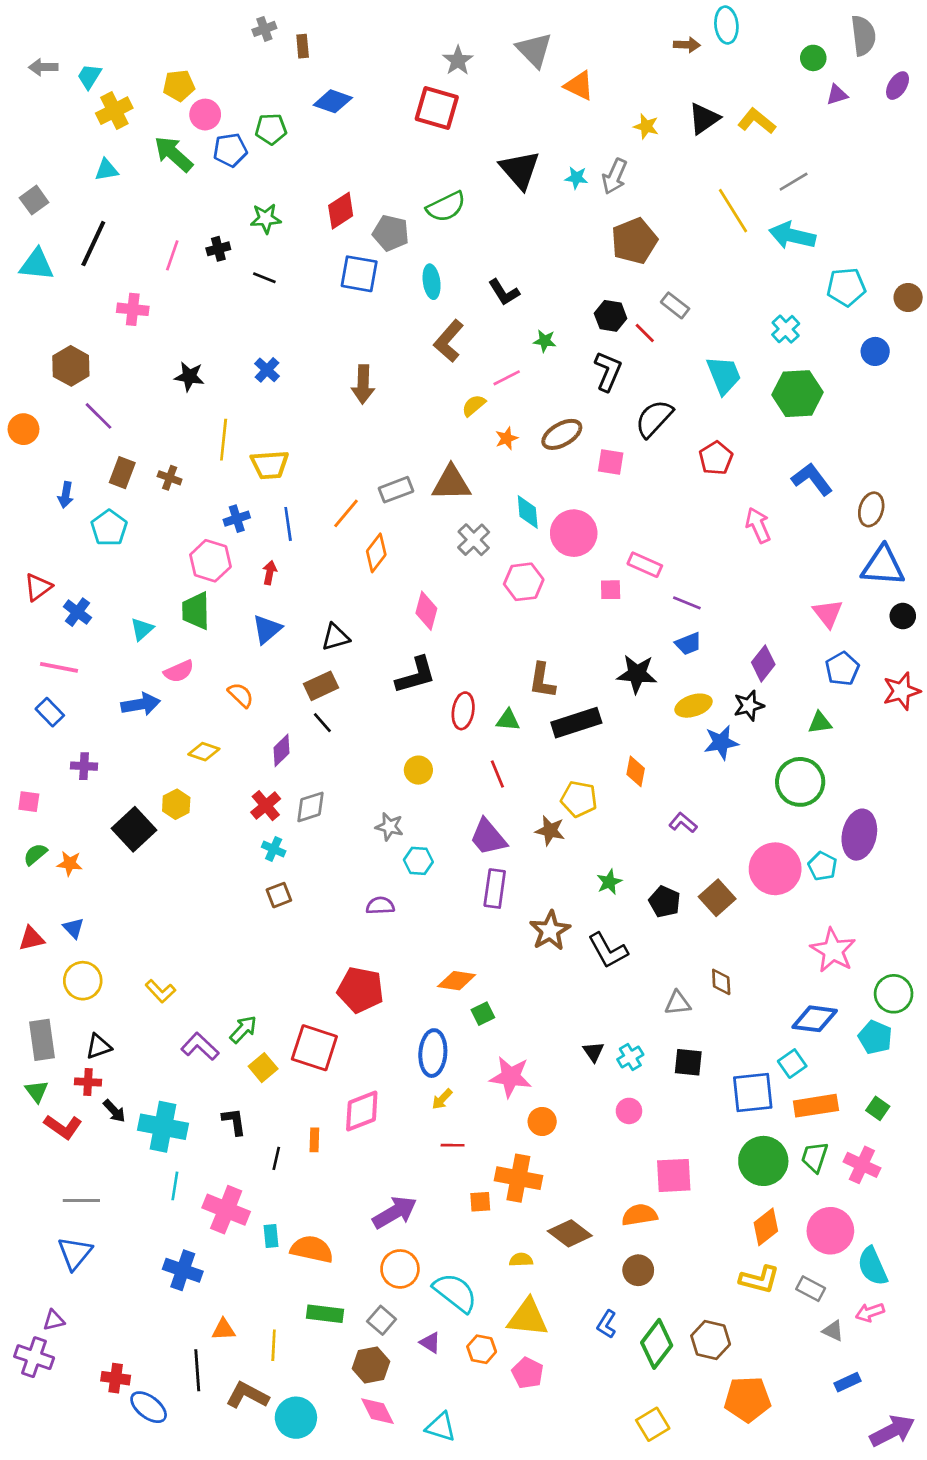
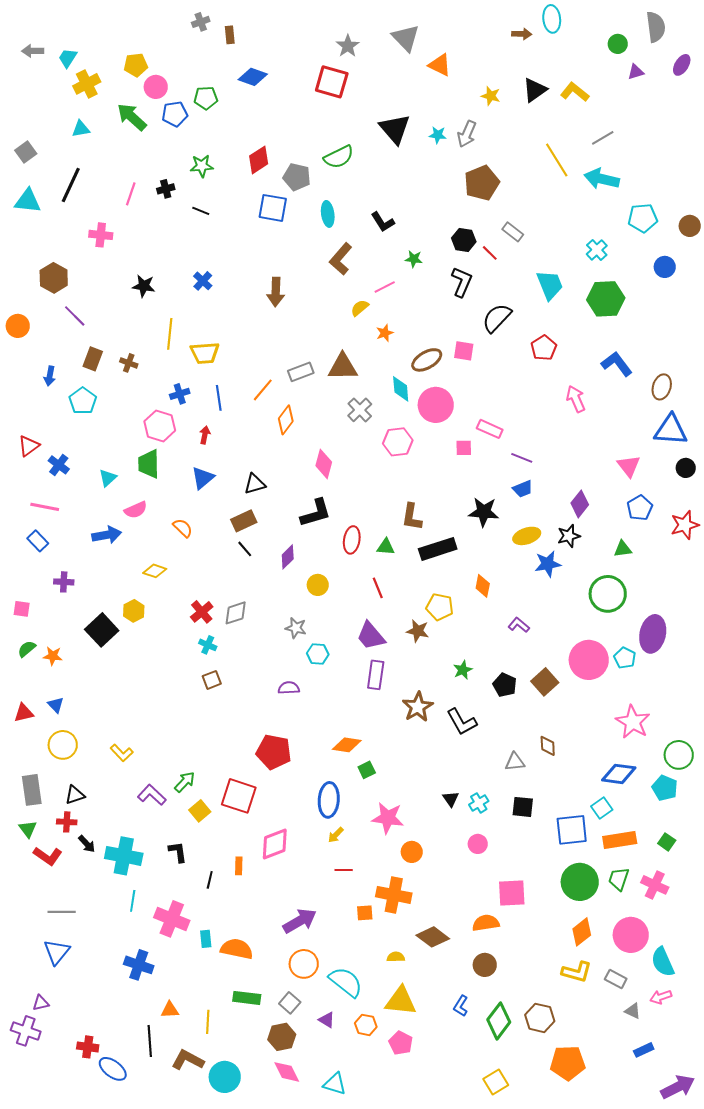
brown ellipse: (562, 434) -> (427, 360), moved
purple diamond: (281, 750) -> (288, 557), moved

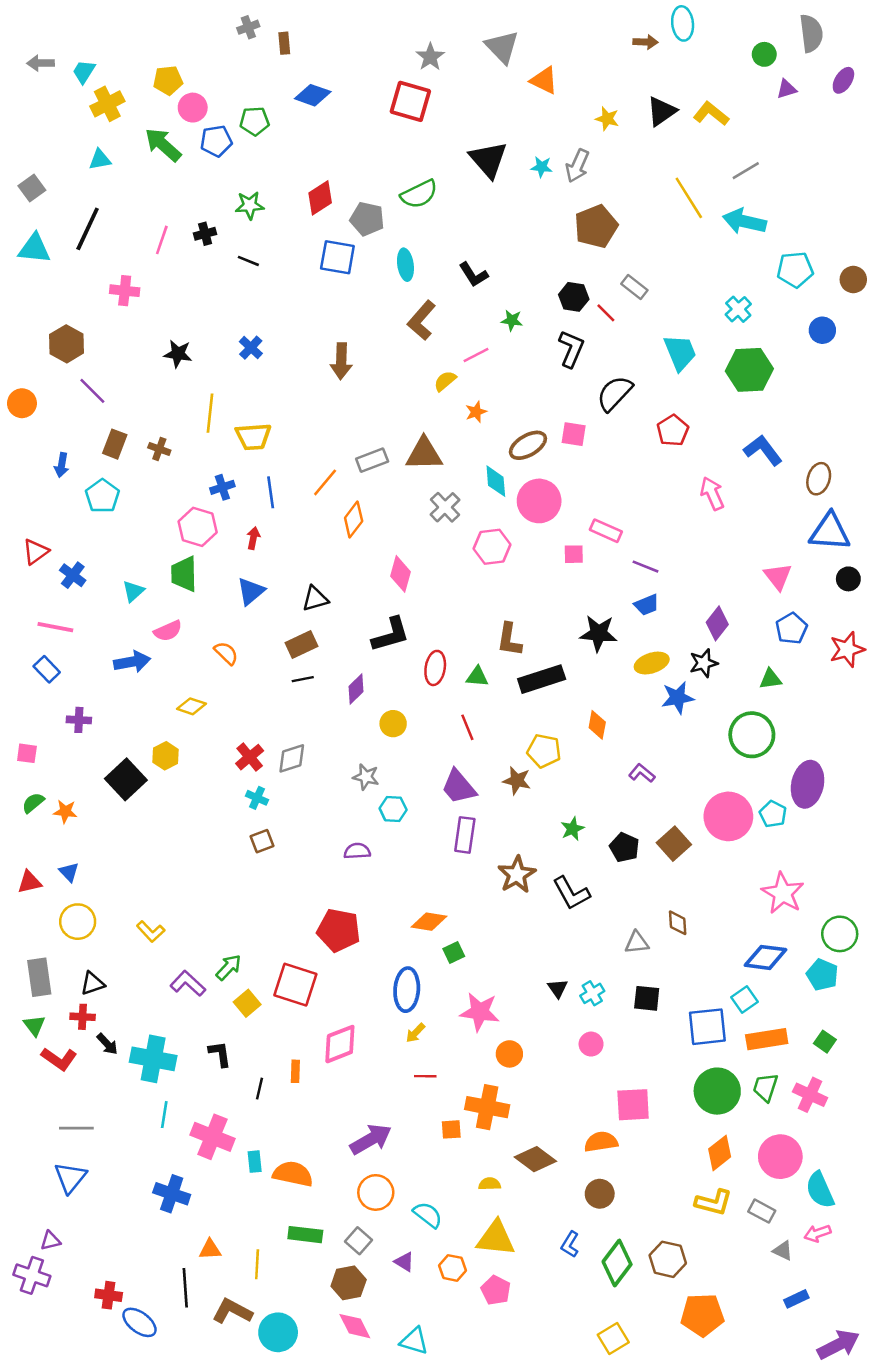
black line: (245, 549) -> (303, 679), turned -60
cyan semicircle: (346, 982) -> (428, 1215), size x0.7

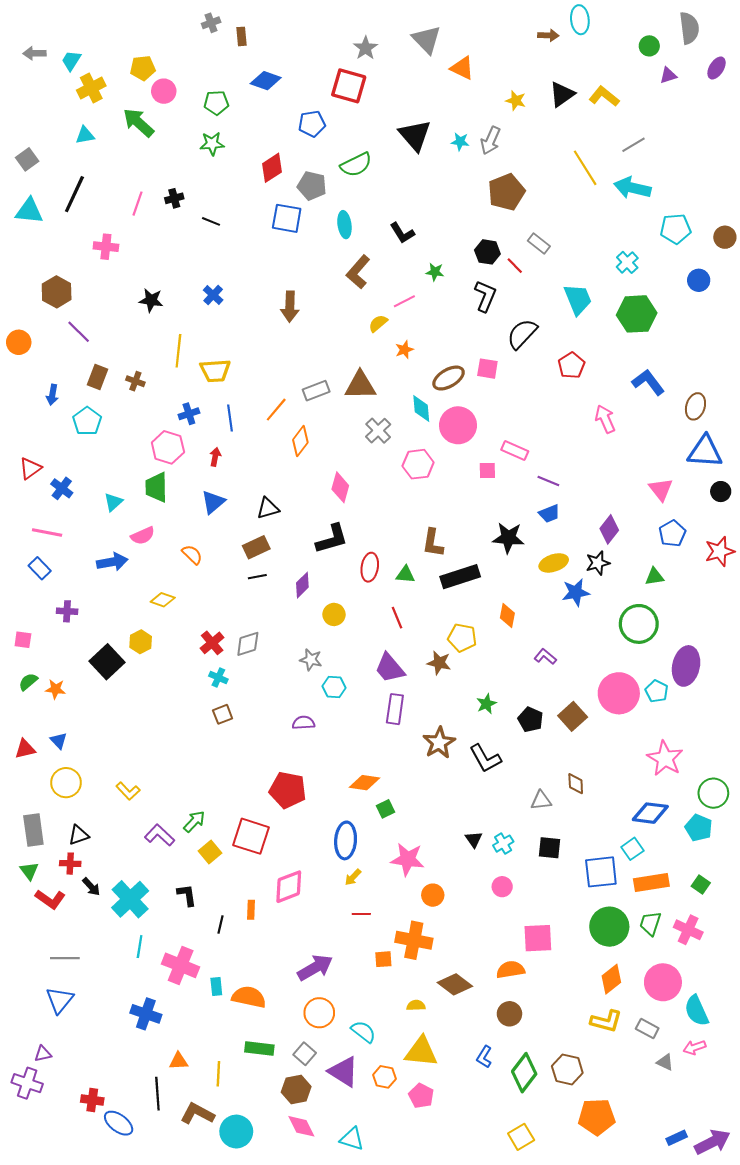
blue pentagon: (216, 141) -> (312, 124), moved
green star: (250, 205) -> (212, 144), moved
cyan cross: (153, 1059) -> (130, 899), turned 36
purple triangle: (404, 1262) -> (343, 1072), size x1.8
blue rectangle: (796, 1299) -> (677, 1138), moved

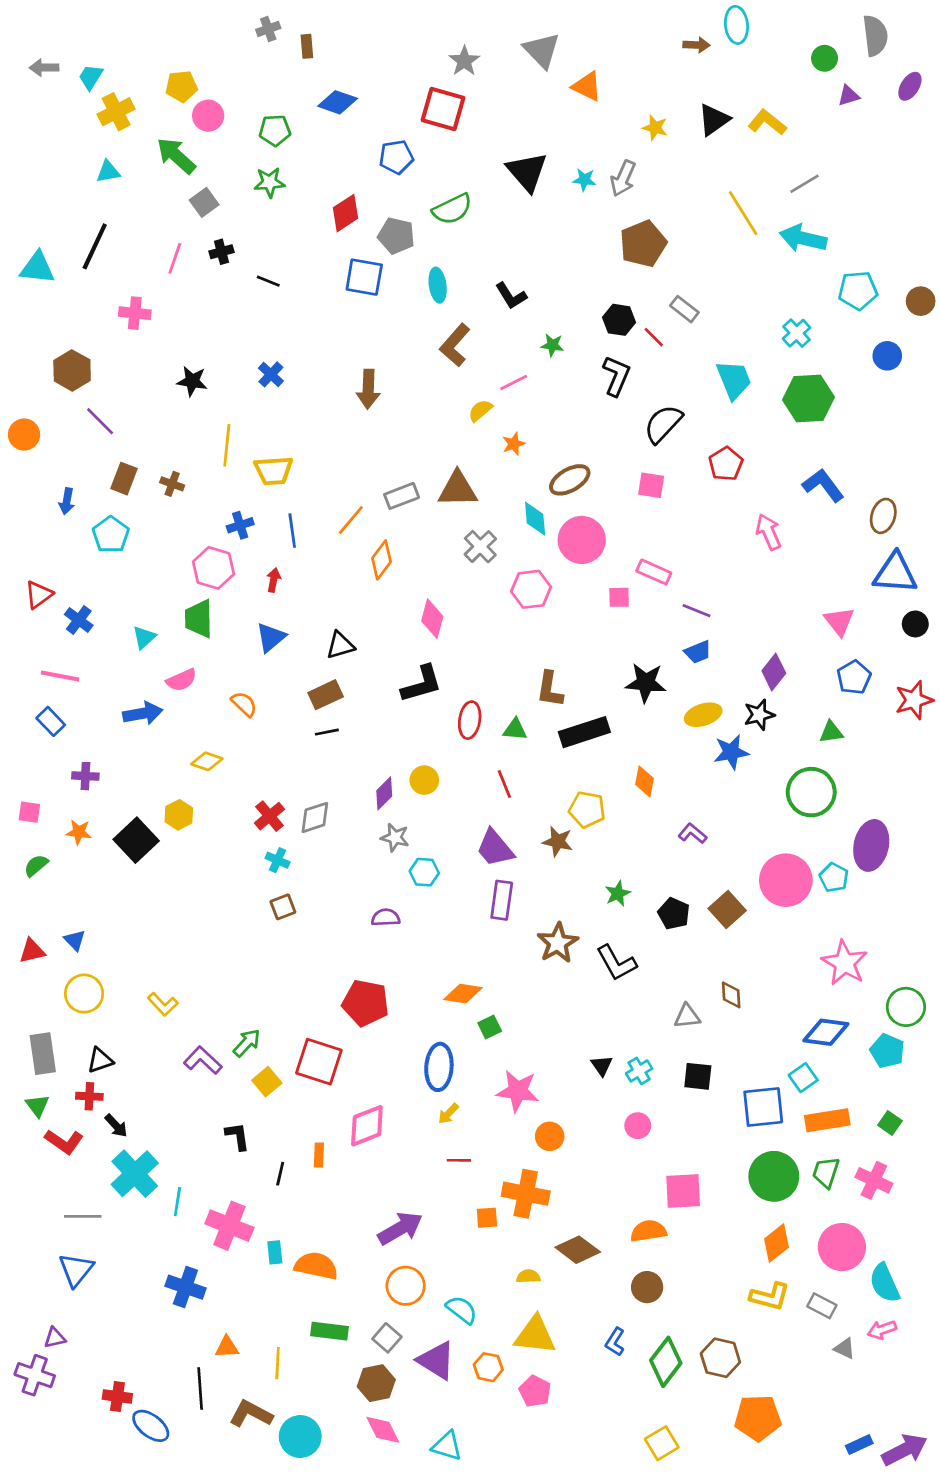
gray square: (27, 159) -> (204, 202), moved
pink square: (487, 369) -> (651, 485), moved
purple diamond: (302, 585) -> (384, 793), moved
orange star: (55, 689) -> (79, 832), moved
cyan cross: (130, 899) -> (135, 1174), moved

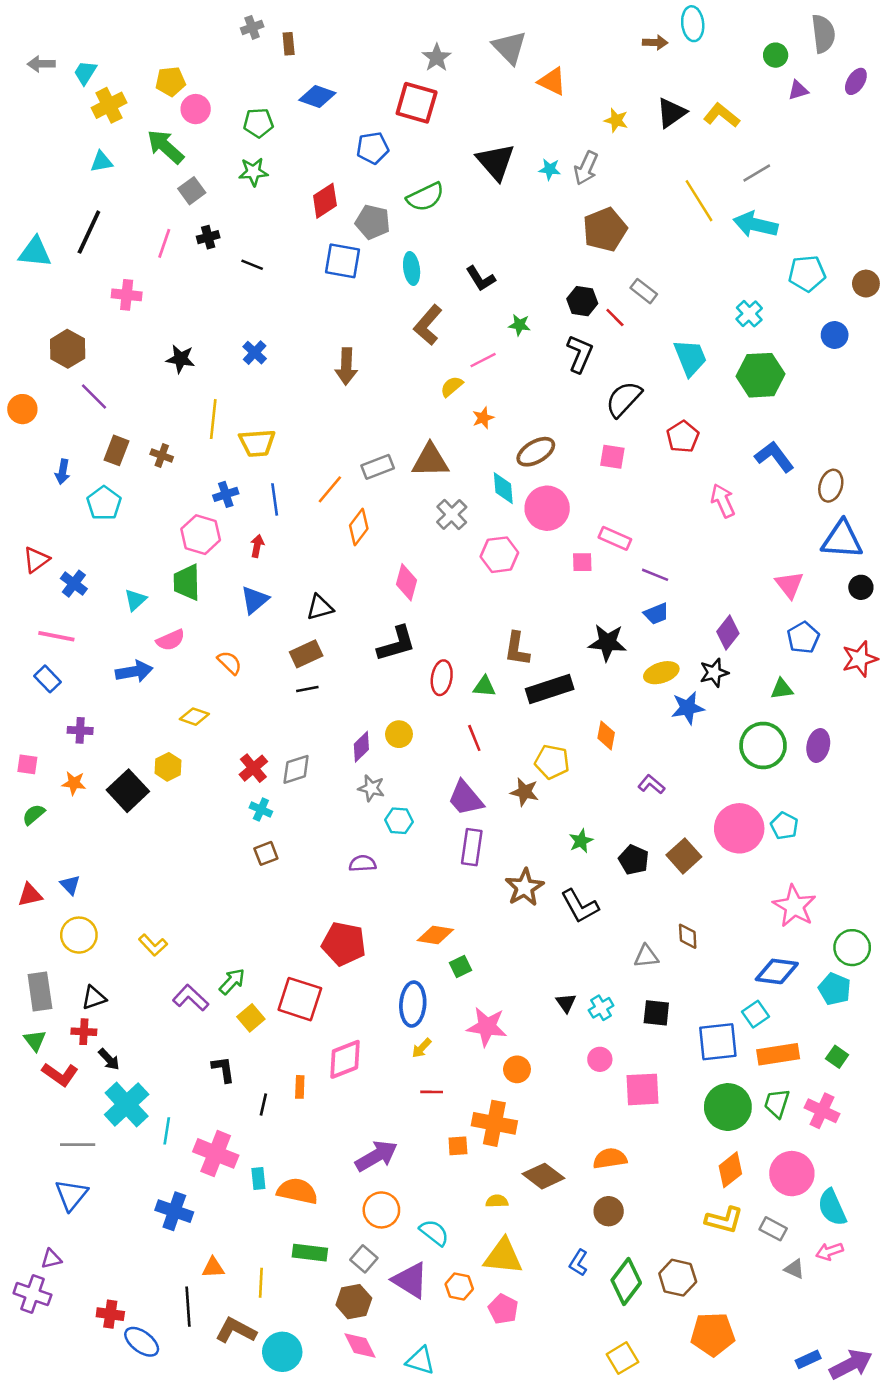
purple ellipse: (871, 845) -> (818, 745), moved, size x0.7
pink square: (683, 1191) -> (643, 1089), moved

